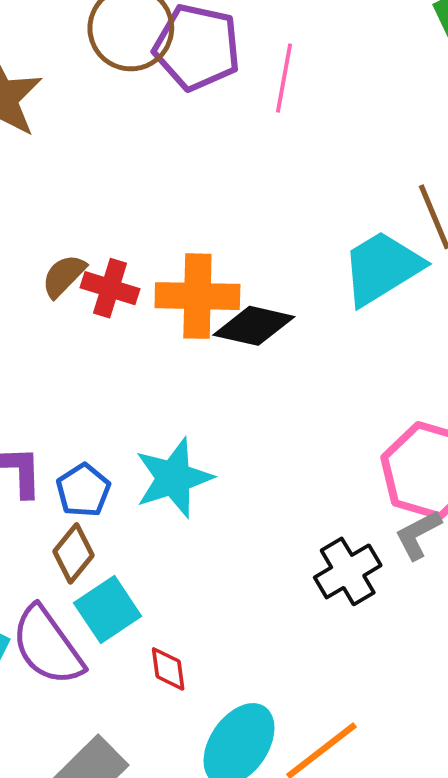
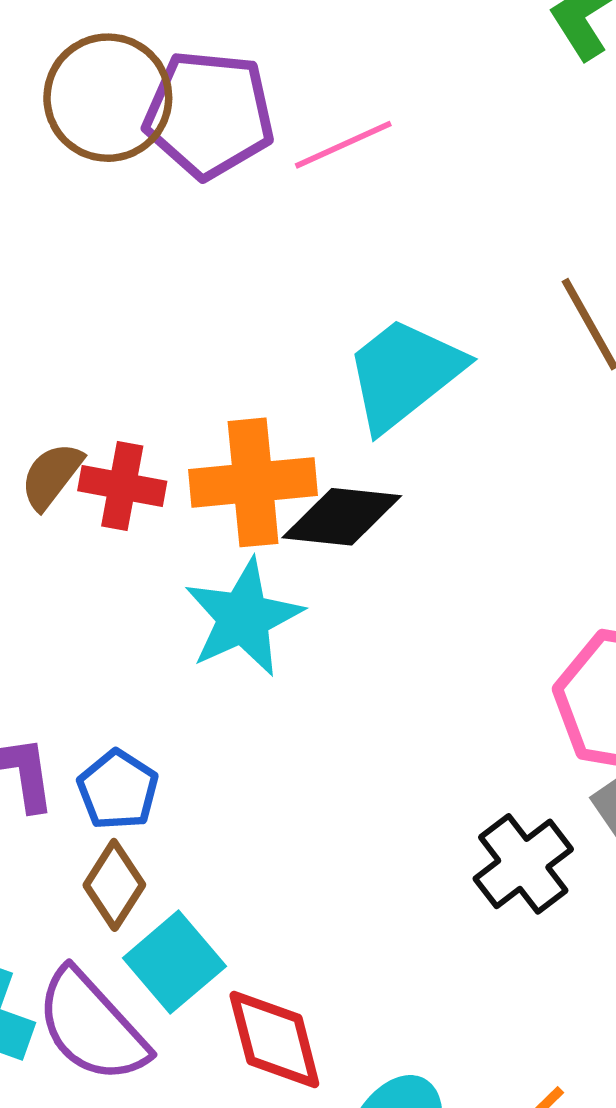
pink line: (284, 78) -> (343, 145), turned 62
cyan trapezoid: (382, 268) -> (404, 374), moved
cyan star: (174, 478) -> (243, 618), moved
red diamond: (168, 669) -> (274, 1039), size x1.6

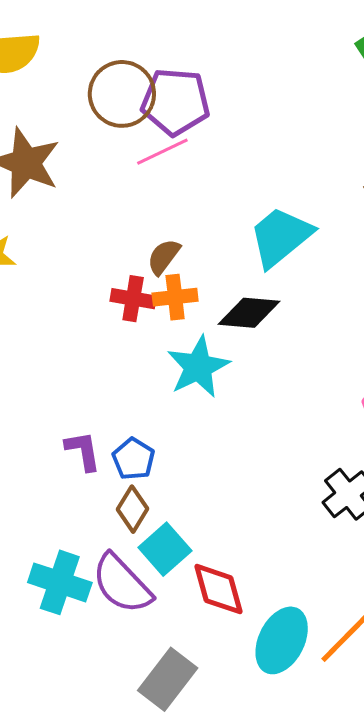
pink line: (343, 145) -> (162, 152), moved
brown semicircle: (52, 476) -> (164, 257), moved
orange cross: (253, 482) -> (175, 297), moved, size x0.7

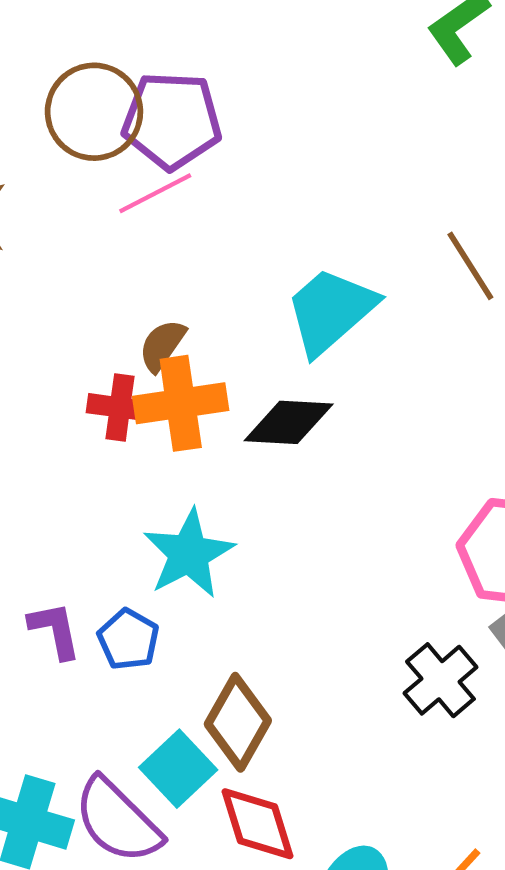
orange cross: (175, 297) -> (181, 403), size x1.4
cyan star: (198, 367) -> (189, 554), moved
brown diamond: (133, 509) -> (238, 722), moved, size x1.4

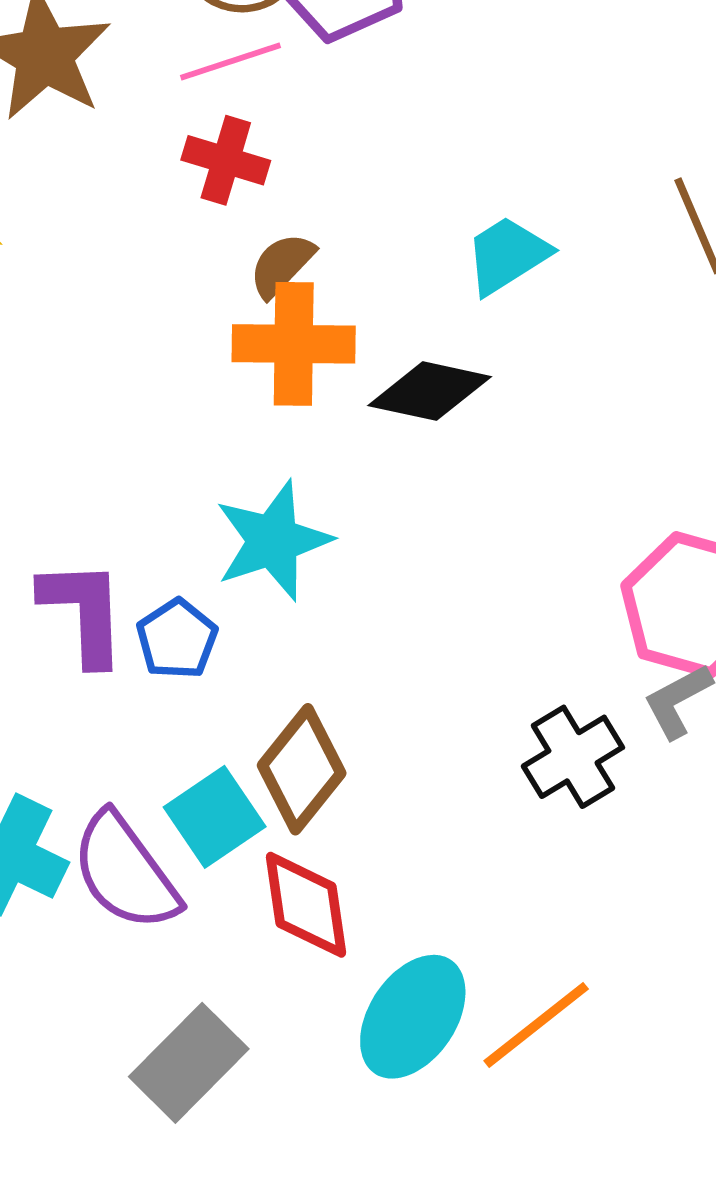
pink line: (155, 193) -> (230, 62), moved
cyan trapezoid: (331, 311) -> (507, 255), size x0.7
red cross: (120, 407) -> (226, 160), moved
purple L-shape: (55, 630) -> (83, 612), size x1.4

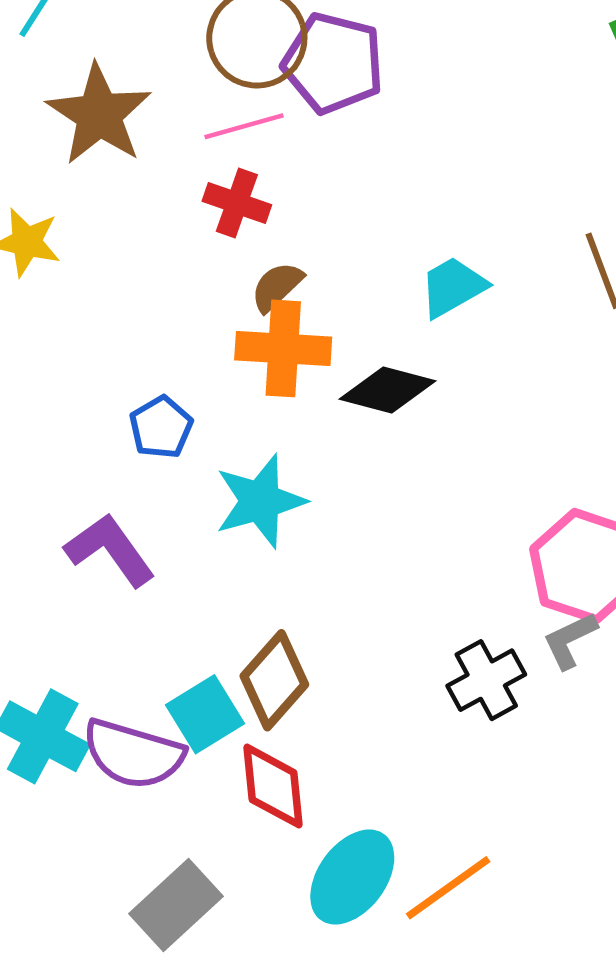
purple L-shape: (83, 612) -> (110, 550), turned -36
blue pentagon: (177, 639) -> (161, 427), moved
purple semicircle: (125, 872) -> (133, 754), turned -40

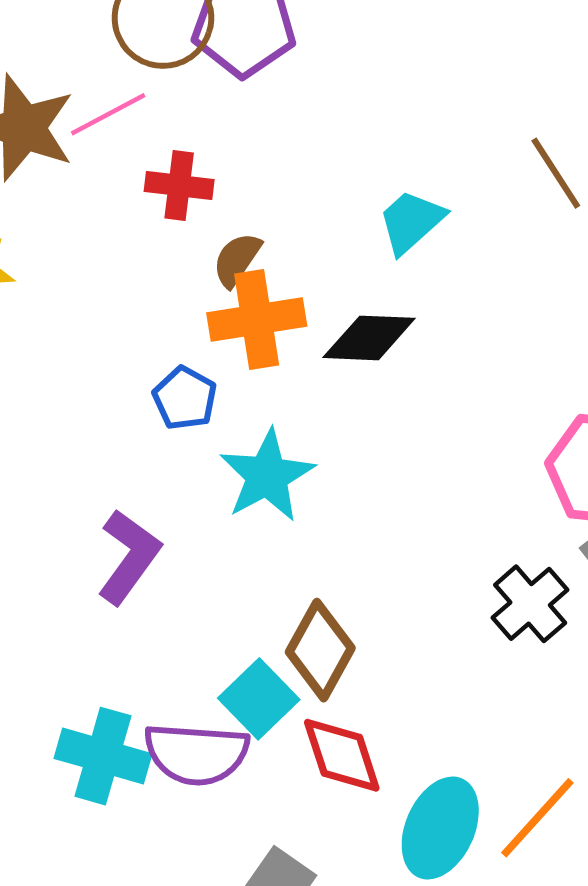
pink line: (244, 126) -> (108, 114), moved
blue pentagon: (161, 427) -> (185, 398), moved
purple L-shape: (110, 550) -> (129, 557), turned 84

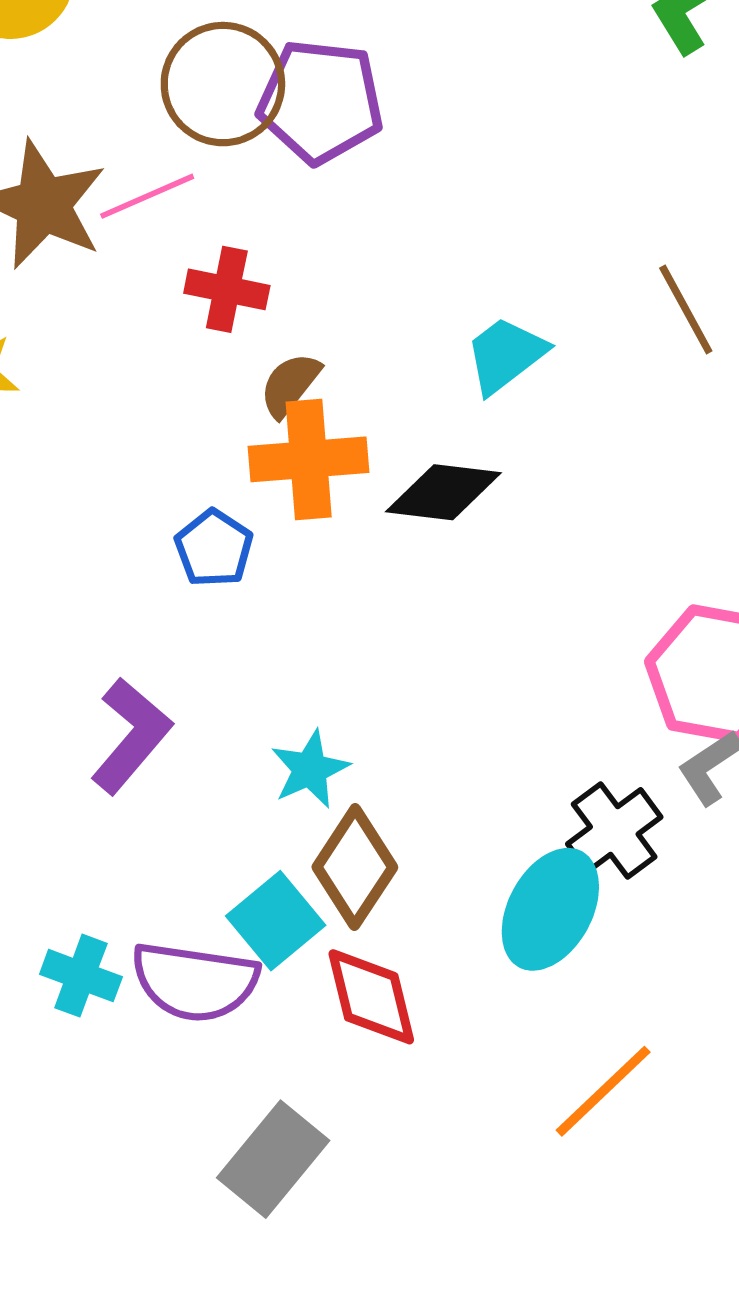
cyan star: (267, 476) -> (310, 769), moved, size x0.7
cyan cross: (103, 756) -> (81, 976), size x0.7
cyan ellipse: (440, 828) -> (550, 909), moved

